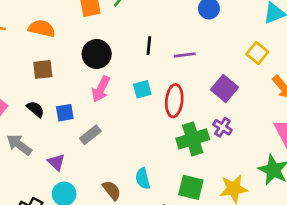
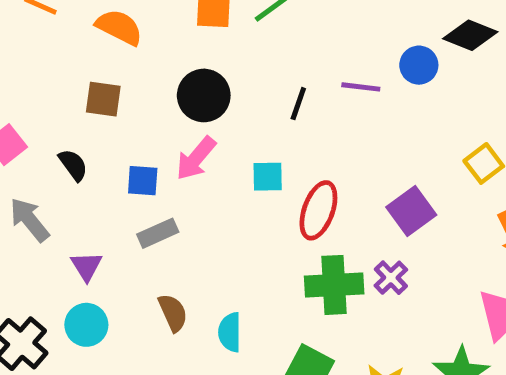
purple line: (185, 55) -> (361, 87), moved
blue square: (65, 113) -> (143, 181), moved
brown semicircle: (112, 190) -> (173, 313), moved

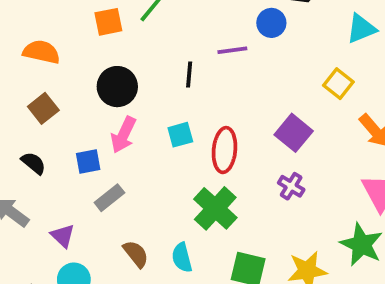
brown square: (103, 99) -> (43, 108), turned -32
green cross: (334, 285) -> (215, 208), moved, turned -30

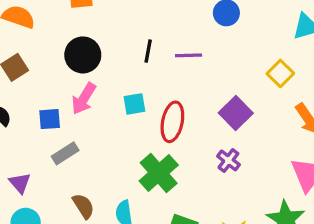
purple line: (232, 50) -> (189, 55), moved

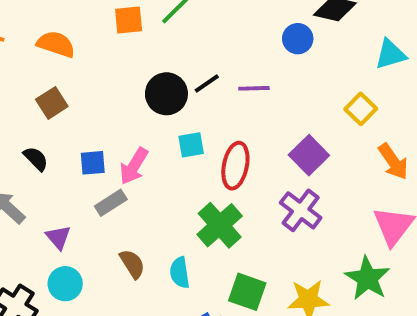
black line: (148, 51) -> (207, 83), turned 45
black circle: (83, 55) -> (166, 94), moved
pink arrow: (84, 99) -> (134, 166), moved
purple cross: (228, 160) -> (301, 210), size x1.5

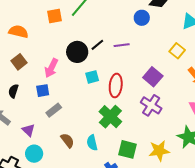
black semicircle: (36, 159) -> (13, 91), turned -112
pink arrow: (134, 166) -> (51, 68), moved

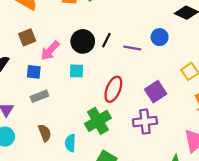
blue circle: (142, 18) -> (160, 37), moved
black line: (97, 45) -> (106, 40), turned -40
brown square: (19, 62) -> (27, 37), moved
cyan square: (92, 77) -> (77, 71), moved
purple cross: (151, 105) -> (145, 122), turned 35

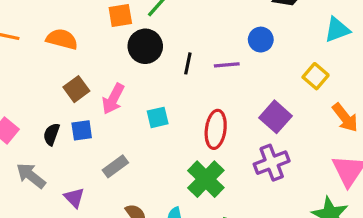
black circle: (83, 41) -> (145, 46), moved
blue square: (34, 72) -> (82, 130), moved

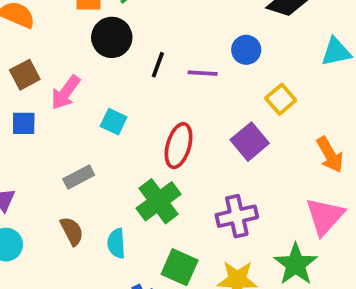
yellow square: (316, 76) -> (281, 99), moved
cyan square: (158, 117) -> (114, 122), turned 30
purple cross: (272, 163) -> (237, 216), moved
gray rectangle: (115, 166) -> (79, 177), moved

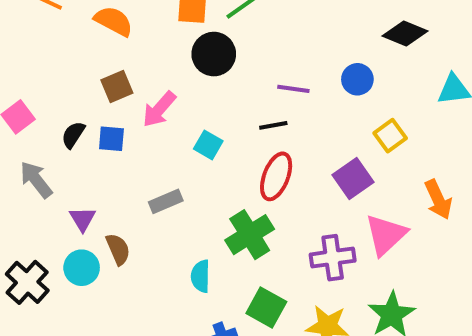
black line: (158, 65) -> (273, 125), moved, turned 55
purple line: (203, 73) -> (293, 89), moved
pink triangle: (325, 216) -> (386, 235), moved
brown semicircle: (72, 231) -> (118, 249), moved

